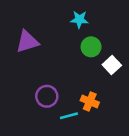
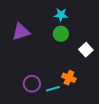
green circle: (91, 47) -> (61, 34), moved
purple circle: (47, 96) -> (32, 84), moved

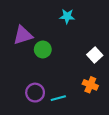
green circle: (61, 34) -> (43, 49), moved
orange cross: (69, 78) -> (90, 85), moved

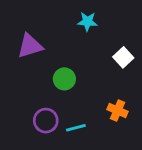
green circle: (43, 49) -> (64, 79), moved
white square: (95, 55) -> (123, 57), moved

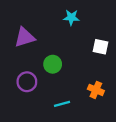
white square: (123, 57) -> (101, 47), turned -35
purple circle: (46, 121) -> (27, 82), moved

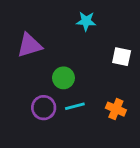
purple circle: (27, 82) -> (44, 108), moved
cyan line: (62, 104) -> (75, 106), moved

